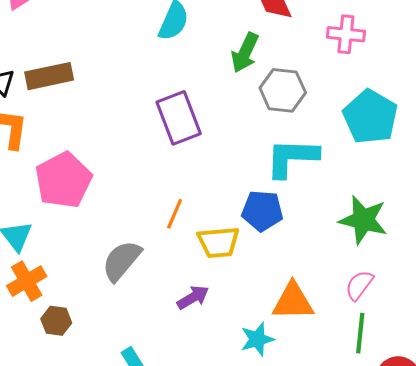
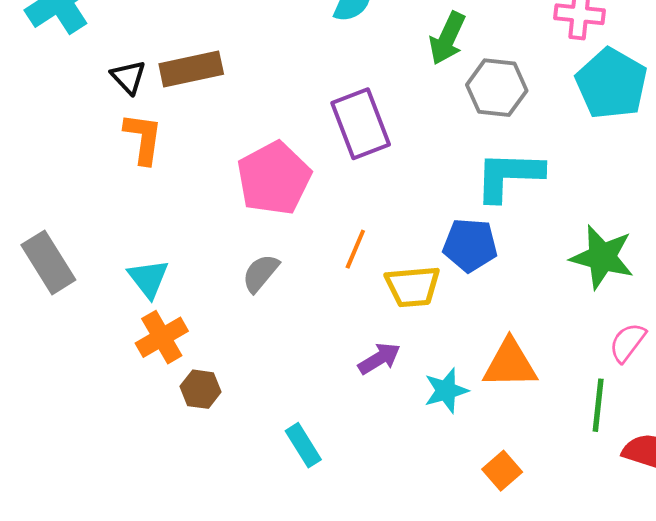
cyan pentagon: (370, 117) -> (611, 84), moved
pink pentagon: (63, 180) -> (274, 178), moved
gray semicircle: (122, 261) -> (261, 273), moved, size x0.7
pink semicircle: (359, 285) -> (627, 342), moved
cyan star: (257, 339) -> (446, 391), moved

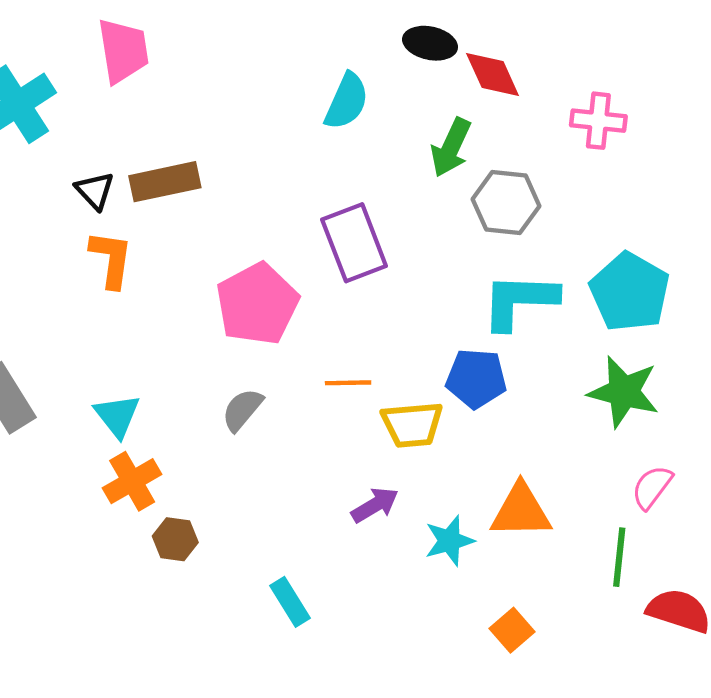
cyan pentagon: (611, 84) -> (630, 292), moved
orange line: (355, 249) -> (348, 383), turned 66

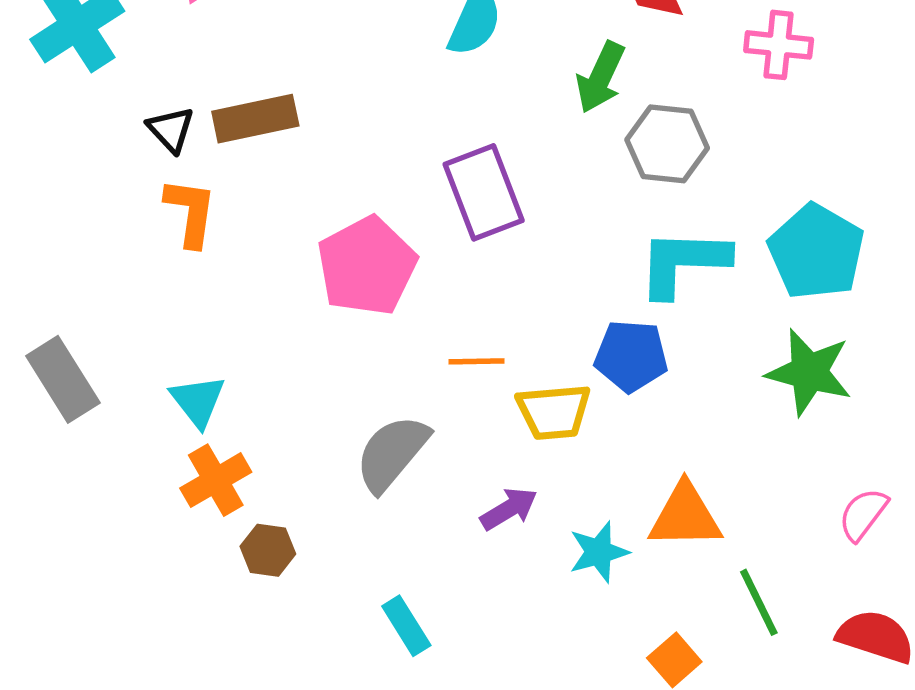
gray semicircle: (242, 410) -> (392, 453), moved, size x1.5
pink semicircle: (652, 487) -> (863, 514), moved
green line: (619, 557) -> (759, 602), moved, turned -32

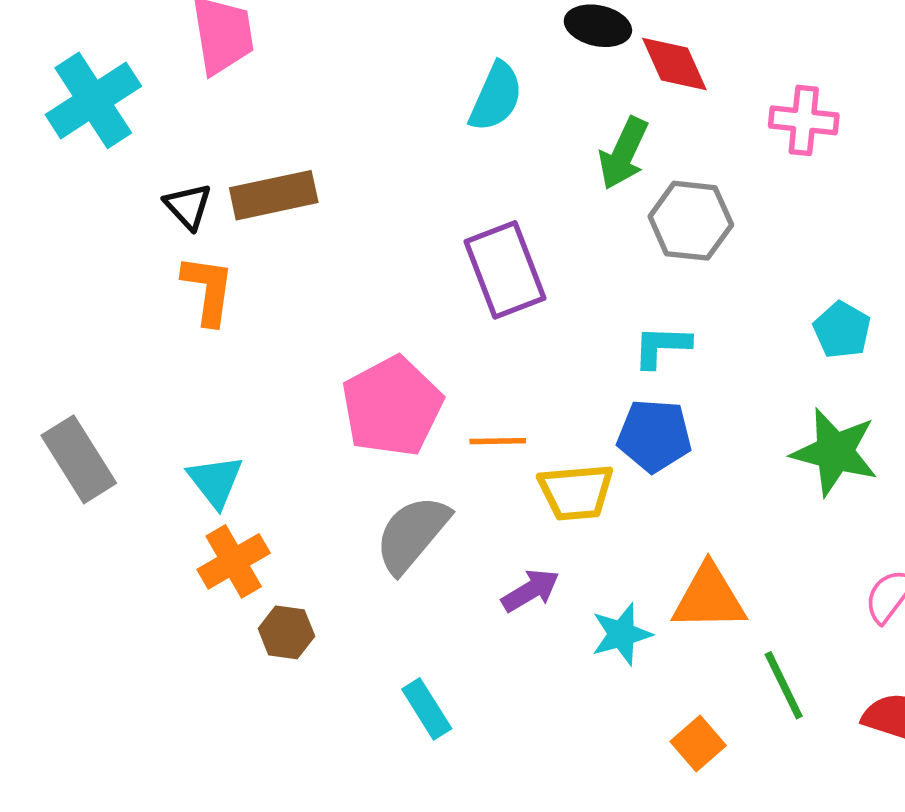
cyan pentagon: (816, 252) -> (842, 330), size x0.6
cyan L-shape: (683, 263) -> (662, 346), moved, size x0.6
pink pentagon: (367, 266) -> (392, 406), moved

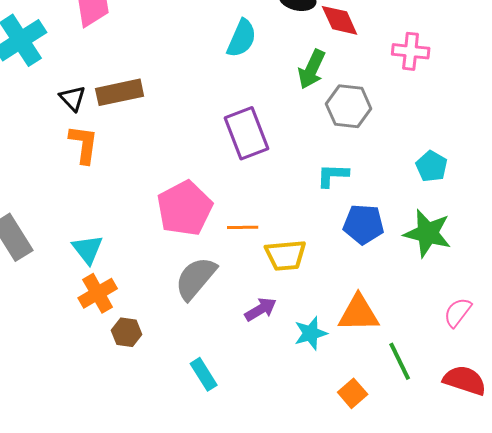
blue pentagon: (654, 436) -> (364, 224), moved

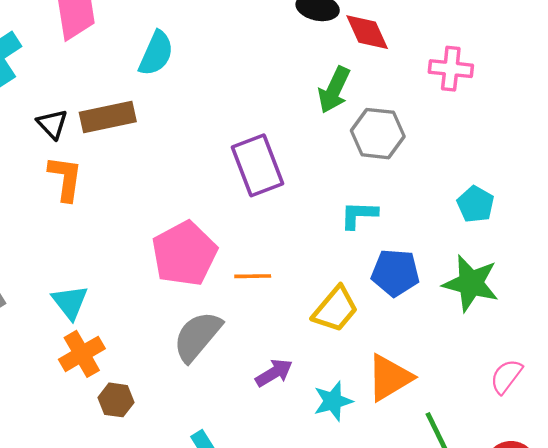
cyan semicircle: (242, 38) -> (156, 53), moved
yellow trapezoid: (286, 255) -> (335, 309), moved, turned -45
orange triangle: (359, 313) -> (389, 378), turned -30

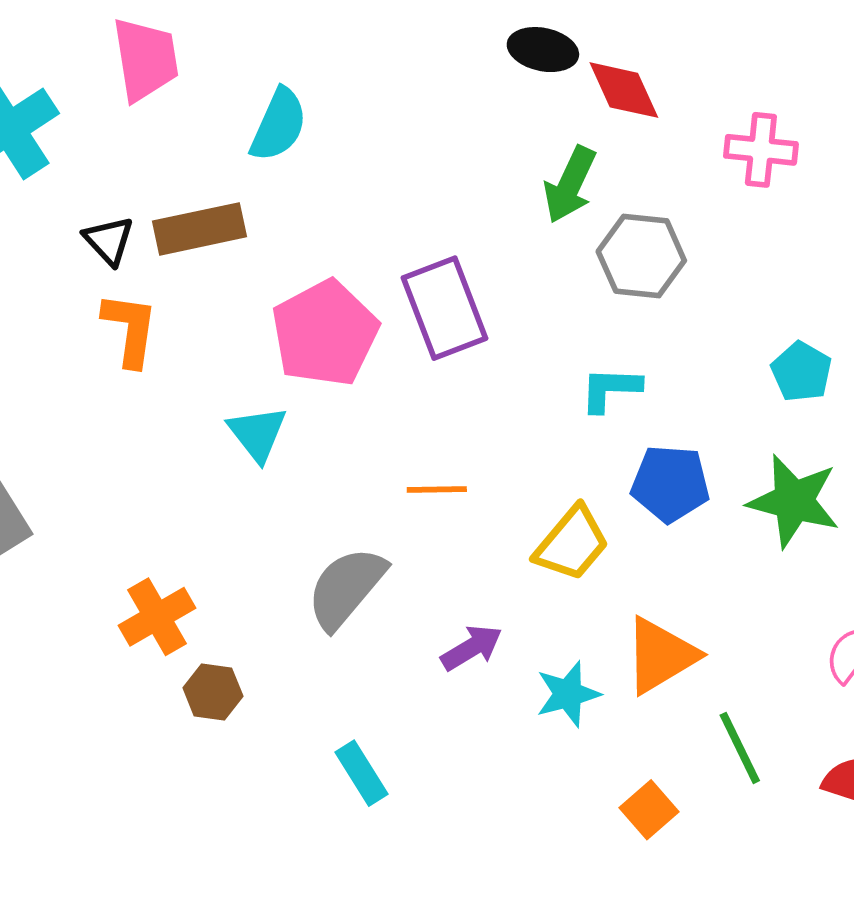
pink pentagon: (184, 254) -> (325, 333), moved
cyan triangle: (70, 302) -> (257, 433), moved

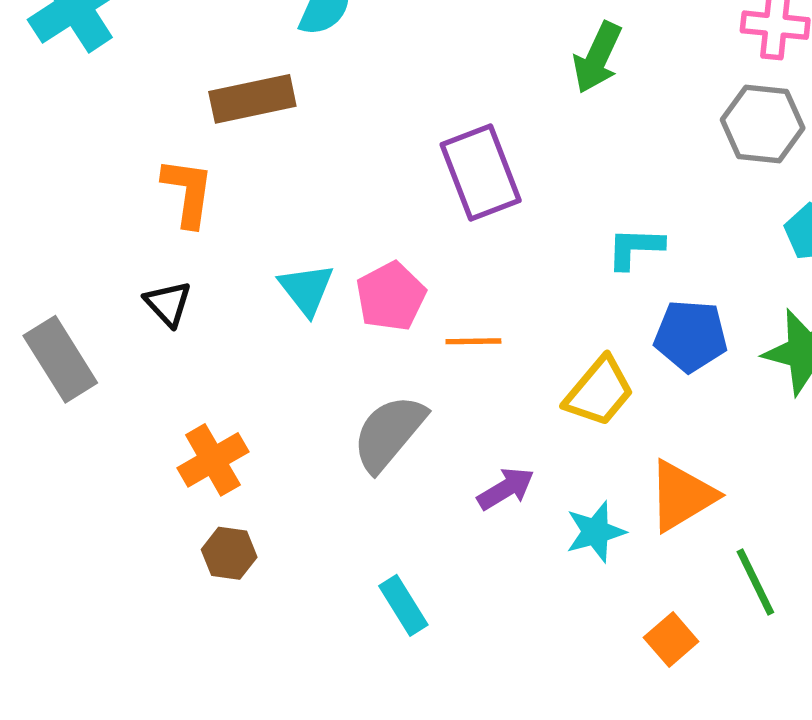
black triangle: (109, 241) -> (168, 304), moved
gray hexagon: (641, 256) -> (763, 124), moved
pink pentagon: (325, 333) -> (391, 296), moved, size x0.7
brown hexagon: (213, 692) -> (229, 553), moved

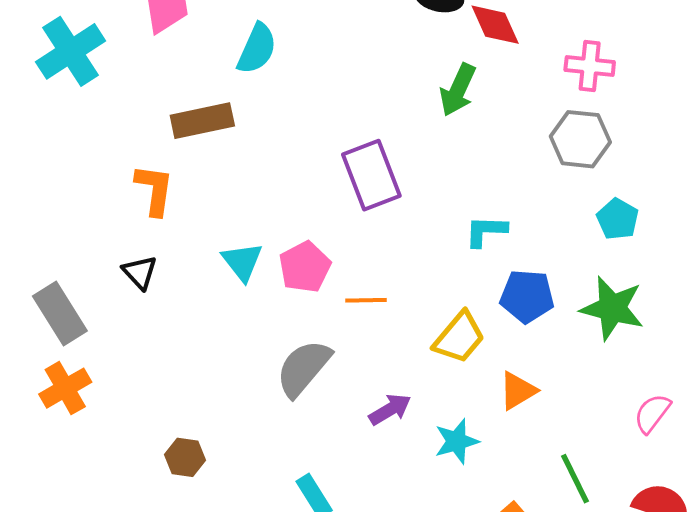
orange cross: (213, 460) -> (65, 388), moved
orange triangle: (682, 496) -> (518, 391), moved, size x0.7

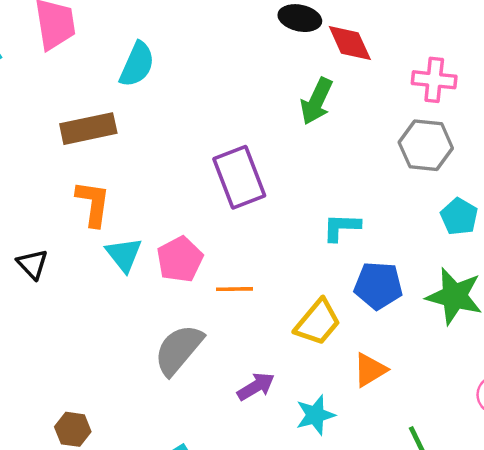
orange L-shape: (154, 190) -> (93, 203), moved

